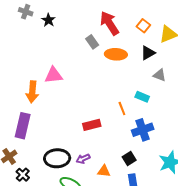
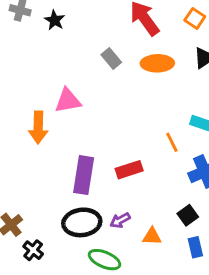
gray rectangle: (92, 42) -> (111, 58), moved
purple rectangle: (23, 126) -> (84, 175), moved

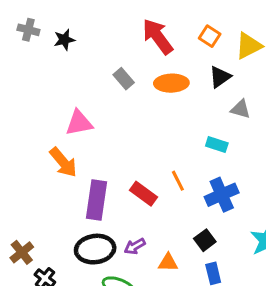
black star: (55, 20) -> (64, 40), turned 30
orange arrow: (38, 127) -> (63, 162), moved, turned -40
orange line: (172, 142) -> (178, 181), moved
red rectangle: (129, 170) -> (144, 194), turned 55

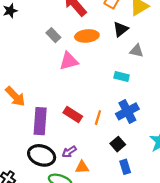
pink triangle: (79, 123) -> (69, 61), moved
orange line: (178, 181) -> (98, 118), moved, turned 48
black ellipse: (95, 249) -> (42, 155), turned 30
orange triangle: (168, 263) -> (82, 167), moved

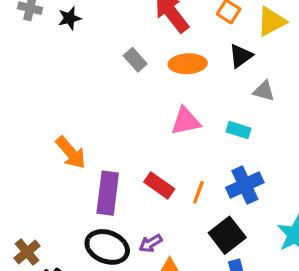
pink triangle: (69, 61) -> (186, 121), moved
black square: (118, 144) -> (227, 235), size x1.5

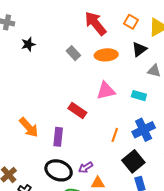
black star: (70, 18) -> (28, 44), moved
orange arrow: (71, 153) -> (29, 127), moved
red rectangle: (159, 185) -> (77, 111), moved
purple rectangle: (108, 193) -> (58, 137), size x0.7

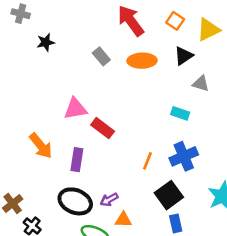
pink triangle: (106, 91) -> (75, 109), moved

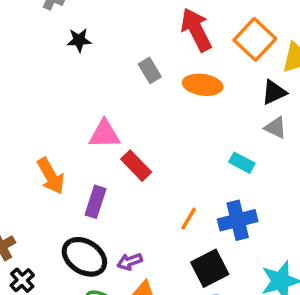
orange square: (175, 21) -> (255, 39), size x1.6
black triangle: (184, 56) -> (274, 92), moved

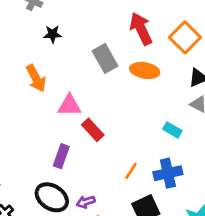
gray rectangle: (150, 70) -> (105, 58), size x1.5
orange arrow: (51, 176) -> (36, 78), moved

